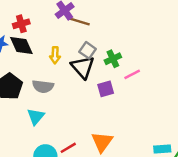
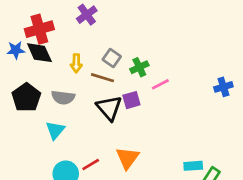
brown line: (79, 21) -> (103, 78), moved
red cross: (21, 24) -> (39, 29), size x1.5
black triangle: (83, 67) -> (109, 108), moved

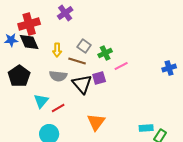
gray semicircle: (63, 97) -> (58, 76), moved
red line: (91, 164) -> (58, 108), moved

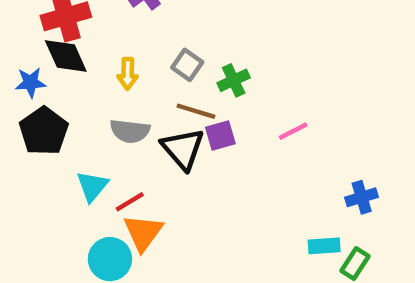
blue star: (11, 40) -> (31, 83), moved
brown line: (77, 61) -> (196, 111), moved
pink line: (121, 66) -> (293, 131), moved
blue cross: (169, 68) -> (362, 197), moved
orange triangle: (96, 122) -> (143, 233), moved

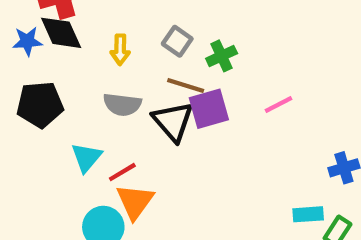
blue star: (31, 83) -> (27, 41), moved
black pentagon: (44, 131) -> (40, 105), turned 30
purple square: (220, 135) -> (209, 109), size x1.4

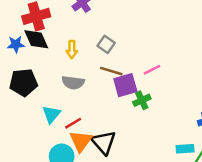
green cross: (222, 56) -> (142, 100), moved
pink line: (279, 105) -> (152, 70), moved
black triangle: (173, 121) -> (104, 142), moved

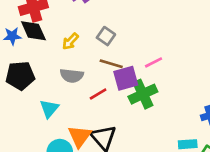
yellow arrow: (72, 49) -> (70, 41), turned 42
green cross: (142, 100) -> (143, 94), size x1.5
red line: (73, 123) -> (98, 94), moved

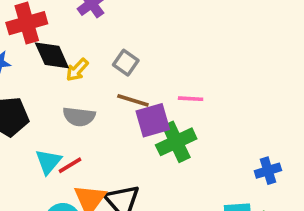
black diamond: (33, 31) -> (52, 55), moved
pink line: (153, 62) -> (191, 99), turned 30
red line: (98, 94) -> (70, 165), moved

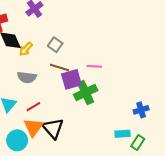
red line: (70, 165) -> (33, 107), moved

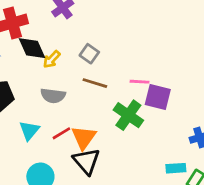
purple square: (71, 79) -> (158, 97), moved, turned 30
green cross: (86, 92) -> (128, 115), turned -30
orange triangle: (33, 127) -> (84, 137), moved

